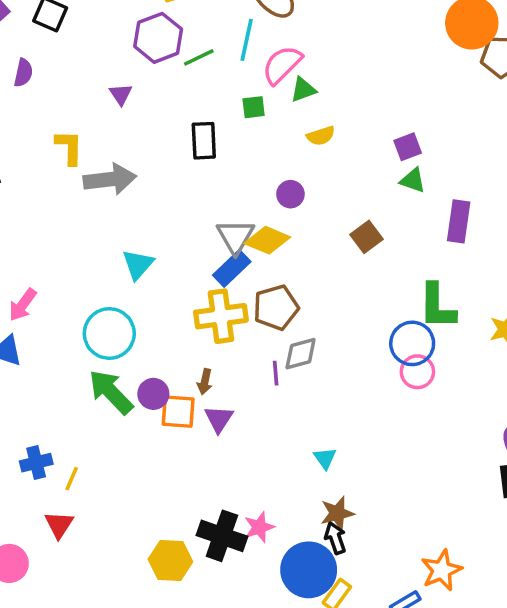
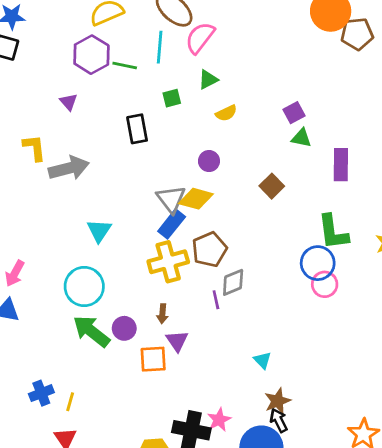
green line: (199, 57) -> (125, 65), turned 45
pink semicircle: (282, 65) -> (200, 38), moved
orange square: (178, 412) -> (153, 359), moved

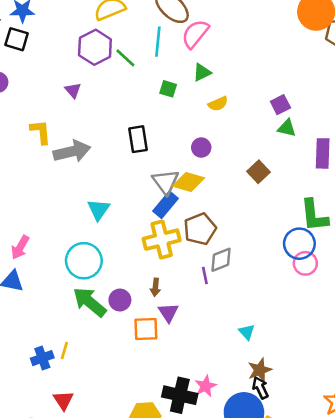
green line: (125, 65) -> (125, 58), turned 30
green square: (172, 98) -> (168, 89), turned 30
black rectangle: (137, 129) -> (138, 139), moved
yellow line: (70, 402) -> (64, 351), moved

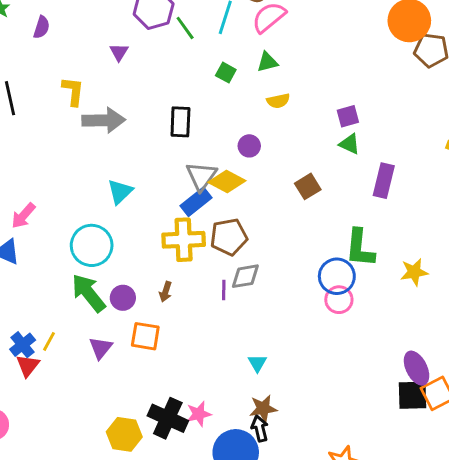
purple triangle: (168, 313) -> (101, 348), moved
blue cross: (42, 358) -> (23, 345), turned -30
red triangle: (63, 400) -> (28, 366), moved

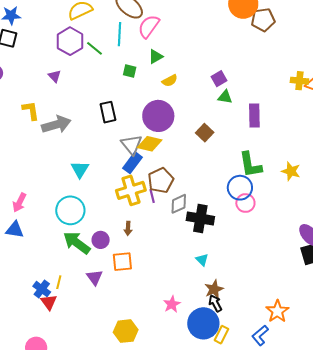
purple circle: (249, 146) -> (158, 116), size x2.0
yellow star: (414, 272) -> (291, 171), turned -30
purple line: (224, 290) -> (152, 196), moved
black cross: (168, 418) -> (200, 218), moved

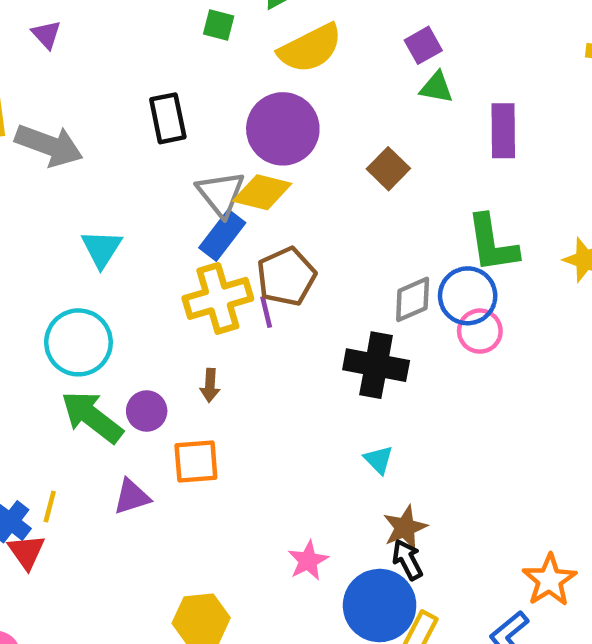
yellow semicircle: (170, 81) -> (310, 48), size x1.8
gray arrow: (56, 125) -> (49, 145), turned 36
gray diamond: (179, 204) -> (413, 299), moved
purple triangle: (95, 277) -> (132, 497), turned 48

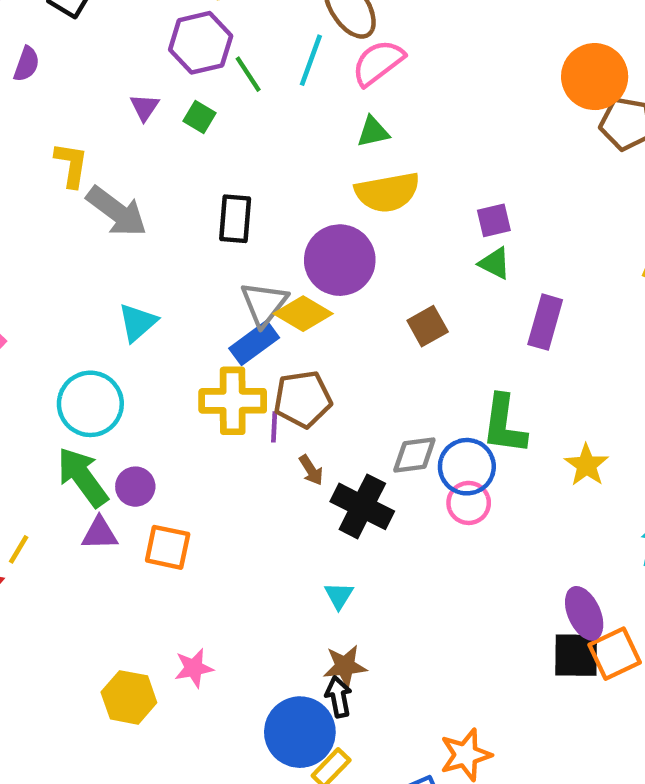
green square: (219, 25) -> (199, 117), moved
brown arrow: (210, 385) -> (311, 470), moved, turned -52
purple triangle: (132, 497) -> (100, 533), moved
pink star: (308, 561) -> (194, 668), moved

